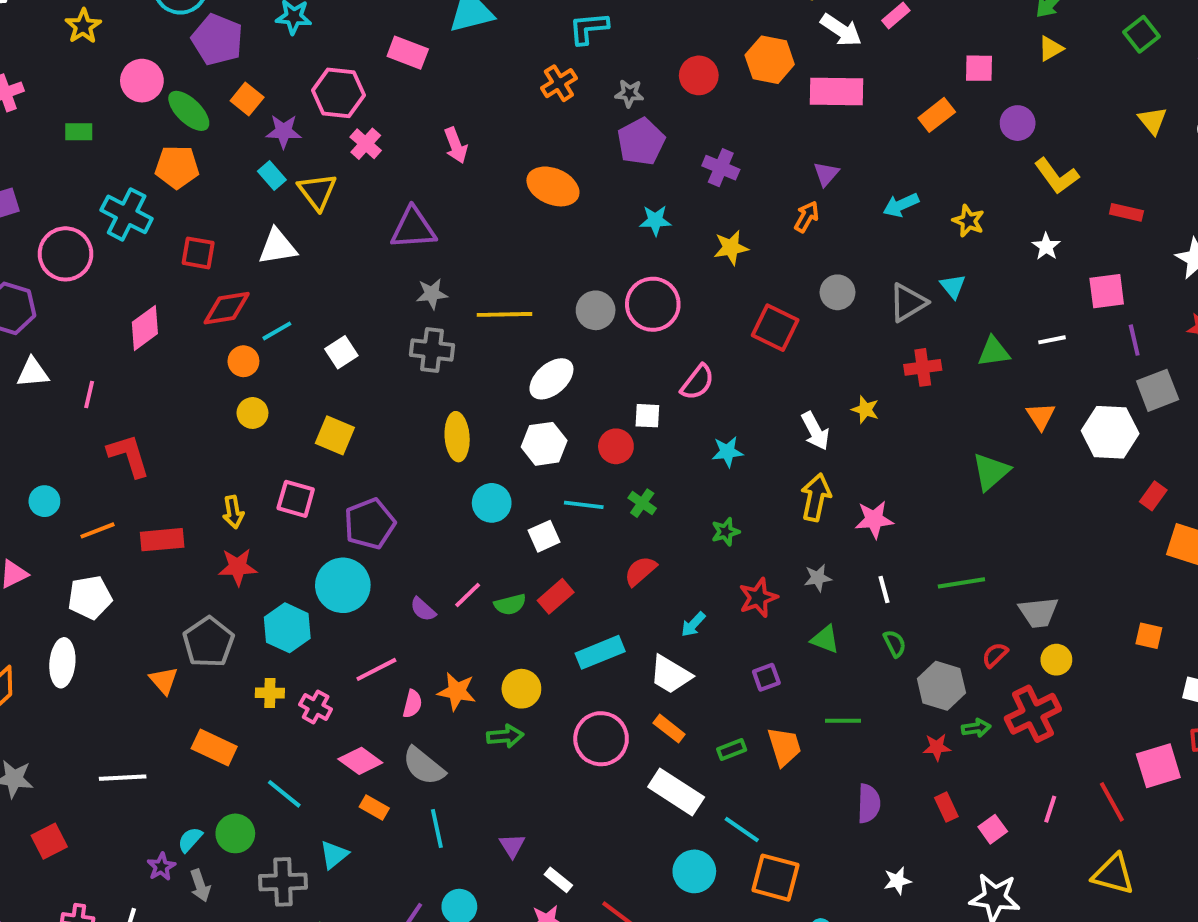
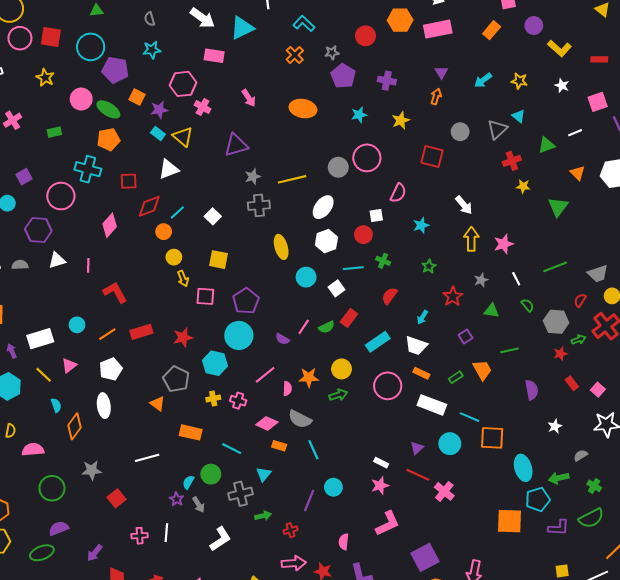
cyan L-shape: (589, 28) -> (304, 24), turned 60
yellow star: (865, 410) -> (523, 186), moved
yellow arrow: (233, 512) -> (183, 279), moved
purple triangle: (512, 846) -> (417, 448), moved, turned 32

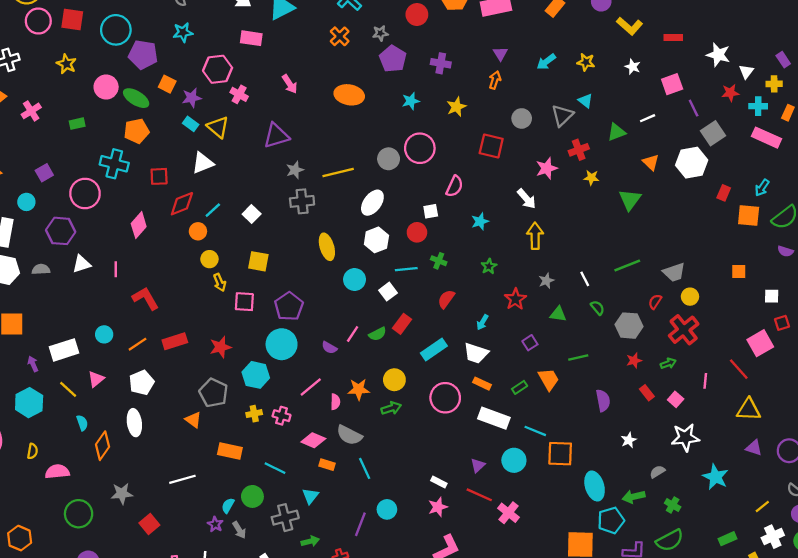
pink star: (504, 244) -> (547, 168), moved
green arrow: (578, 340) -> (668, 363), moved

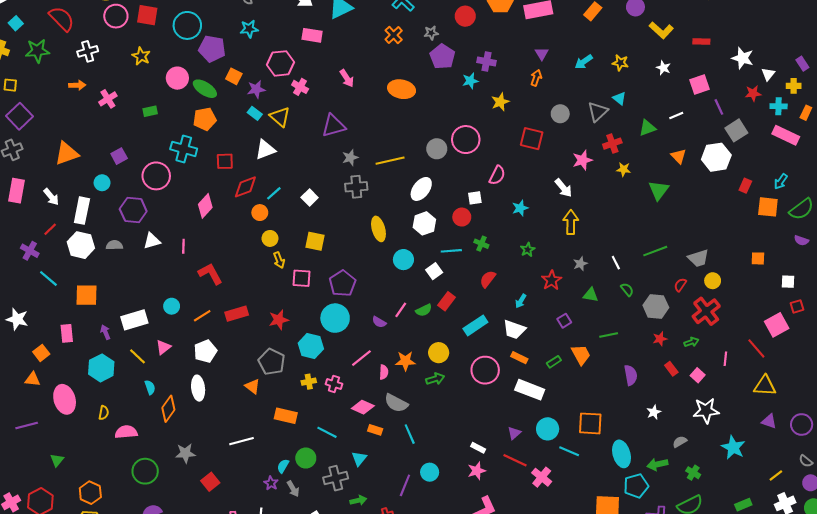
cyan star: (411, 101) -> (470, 81), moved
cyan line: (535, 431) -> (569, 451), moved

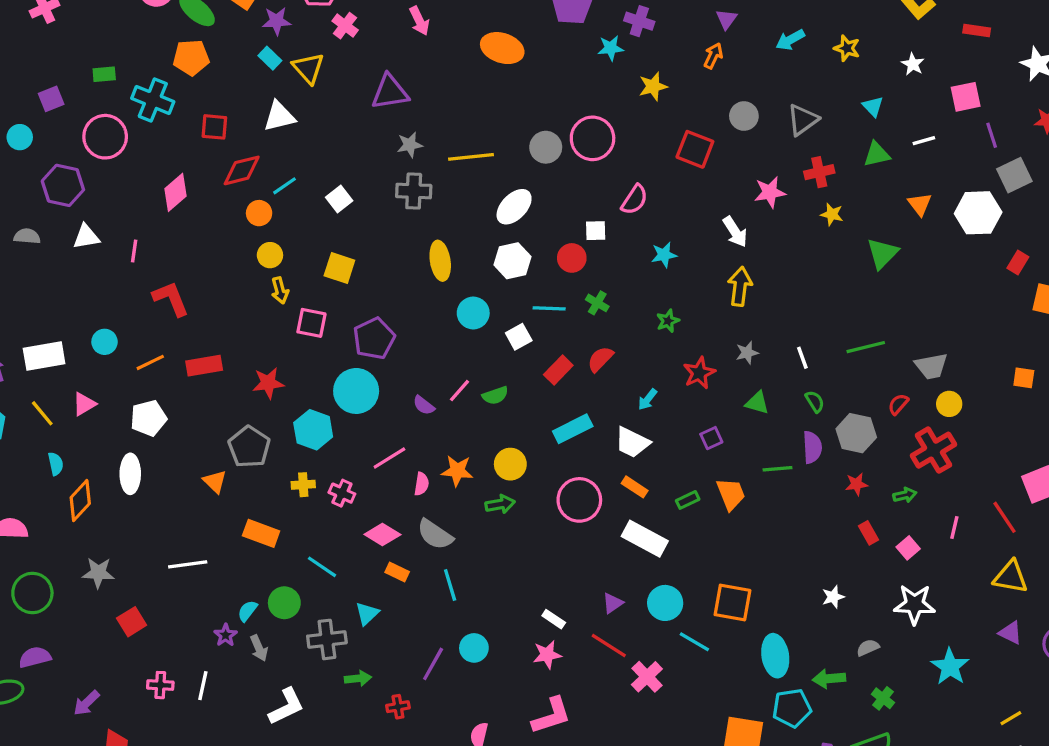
cyan triangle: (619, 98) -> (873, 106), moved
green rectangle: (150, 111) -> (104, 74), moved
red rectangle: (447, 301) -> (558, 370), moved
purple semicircle: (631, 375) -> (812, 447), moved

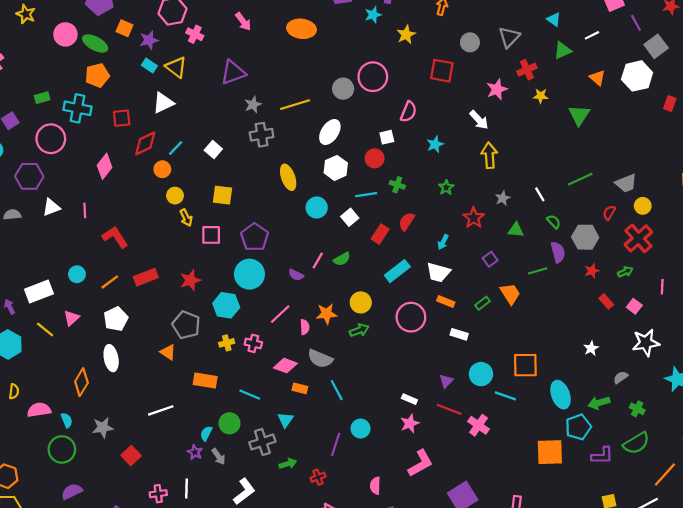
cyan semicircle: (56, 464) -> (67, 420), moved
white rectangle: (645, 539) -> (459, 334), size x0.6

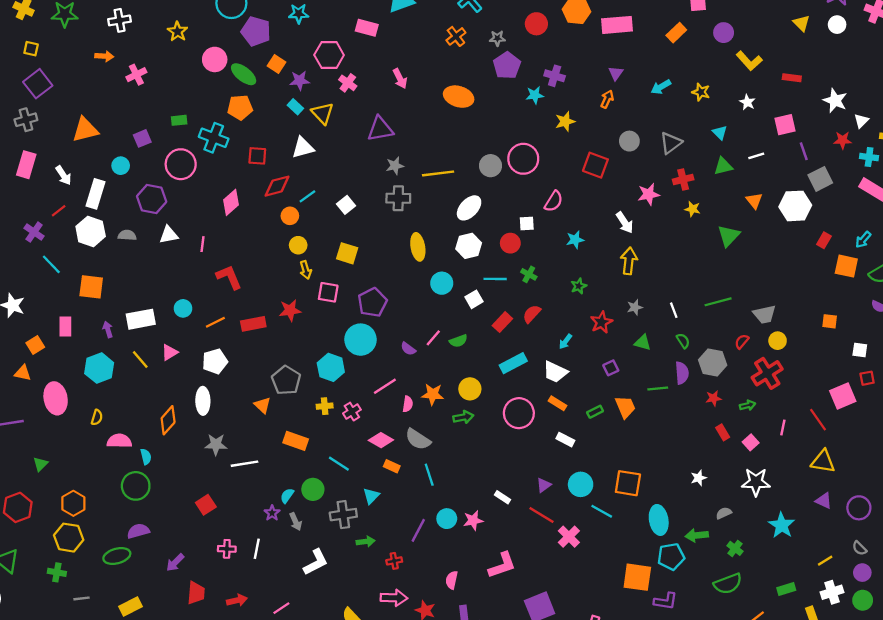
red star: (190, 280) -> (290, 310), moved
pink cross: (253, 343) -> (352, 412), turned 35
pink star: (410, 423) -> (473, 520), moved
gray star: (103, 428) -> (216, 444), moved
purple L-shape: (602, 456) -> (666, 601), moved

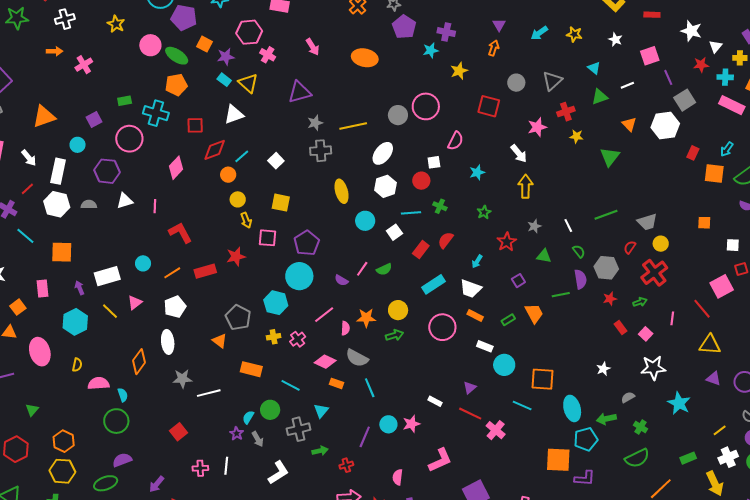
cyan circle: (581, 484) -> (504, 365), moved

